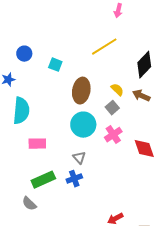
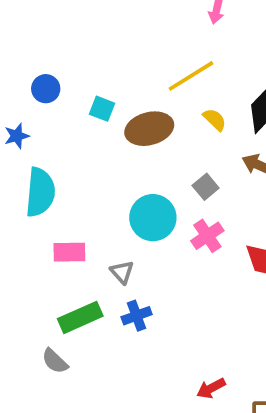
yellow semicircle: (117, 90) -> (215, 120), moved
brown ellipse: (81, 91) -> (149, 129), moved, turned 65
gray triangle: (79, 158) -> (122, 272), moved

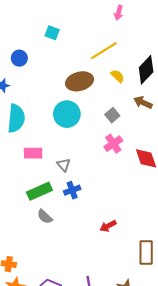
cyan square: (102, 109) -> (52, 33), moved
cyan circle: (153, 218) -> (67, 114), moved
gray semicircle: (55, 361) -> (45, 217), moved
red arrow: (211, 388) -> (108, 226), moved

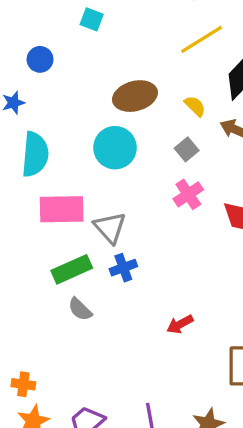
yellow line: (104, 51) -> (202, 39), moved
yellow semicircle: (118, 76) -> (195, 106), moved
pink rectangle: (33, 153) -> (62, 209), size x1.5
gray triangle: (64, 165) -> (110, 228), size x1.5

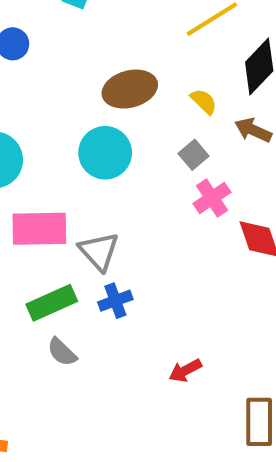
pink cross: (188, 194) -> (212, 198), moved

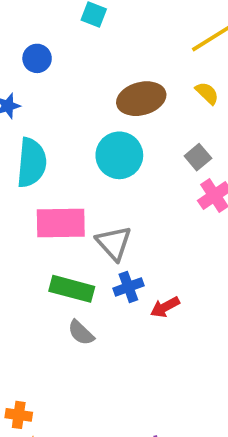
yellow semicircle: (204, 101) -> (207, 93), moved
green rectangle: (52, 303) -> (72, 289), turned 39
red arrow: (185, 371) -> (165, 307), moved

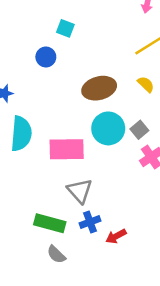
blue circle: (37, 58) -> (46, 57), moved
cyan circle: (119, 155) -> (108, 128), moved
pink rectangle: (61, 223) -> (67, 149), moved

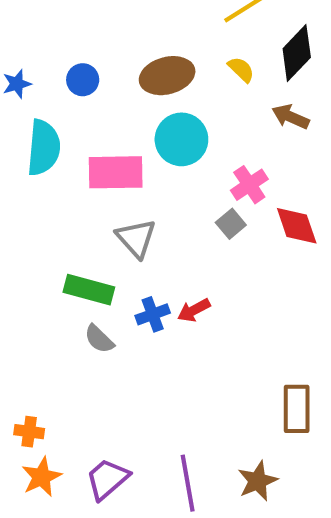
blue circle: (46, 57) -> (83, 80), moved
gray square: (139, 130) -> (231, 224), moved
blue cross: (90, 222) -> (153, 314), moved

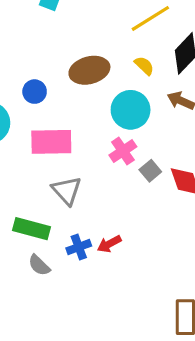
blue circle: (83, 80) -> (35, 92), moved
cyan circle: (181, 139) -> (131, 110), moved
pink cross: (249, 185) -> (123, 151), moved
gray square: (231, 224) -> (150, 171), moved

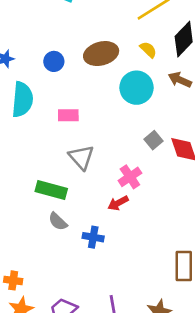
blue circle: (35, 92) -> (54, 61), moved
pink rectangle: (51, 142) -> (68, 115), size x0.6
pink cross: (123, 151) -> (130, 177), moved
blue cross: (79, 247) -> (93, 237), moved, turned 30

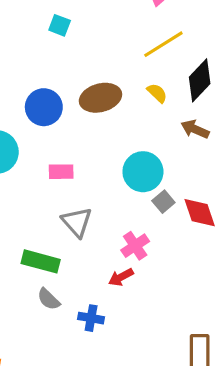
blue circle: (54, 61) -> (44, 107), size x1.5
cyan circle: (136, 88) -> (143, 172), moved

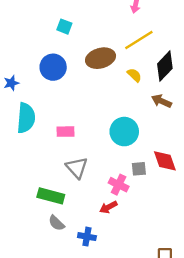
brown ellipse: (100, 98) -> (101, 58), moved
blue circle: (44, 107) -> (53, 67), moved
gray square: (163, 202) -> (139, 169), moved, turned 35
pink cross: (135, 246) -> (119, 185), turned -30

